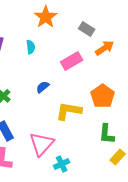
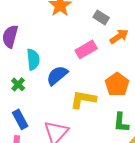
cyan semicircle: (31, 47) -> (33, 59), moved, size x1.5
blue semicircle: (43, 87) -> (57, 75), size x1.6

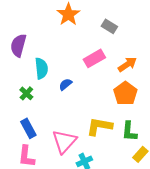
orange arrow: (119, 36) -> (127, 64), moved
blue semicircle: (57, 75) -> (65, 84), size x0.6
yellow L-shape: (83, 99) -> (99, 126), moved

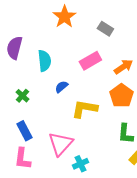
cyan semicircle: (41, 68) -> (44, 61), moved
yellow L-shape: (99, 126) -> (84, 109), moved

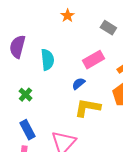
orange star: (64, 17) -> (67, 16), size x0.6
blue semicircle: (61, 87) -> (78, 84), moved

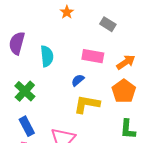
pink rectangle: (93, 60) -> (93, 56), turned 40
green cross: (25, 95) -> (25, 91), size x1.5

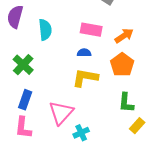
blue semicircle: (78, 80) -> (84, 53), moved, turned 40
blue rectangle: (27, 126) -> (25, 100), turned 48

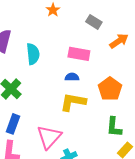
orange arrow: (124, 36) -> (119, 41), moved

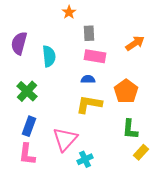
gray rectangle: (94, 22) -> (89, 33), moved, turned 56

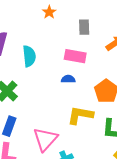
gray rectangle: (89, 33) -> (84, 27), moved
yellow L-shape: (89, 104) -> (80, 115), moved

